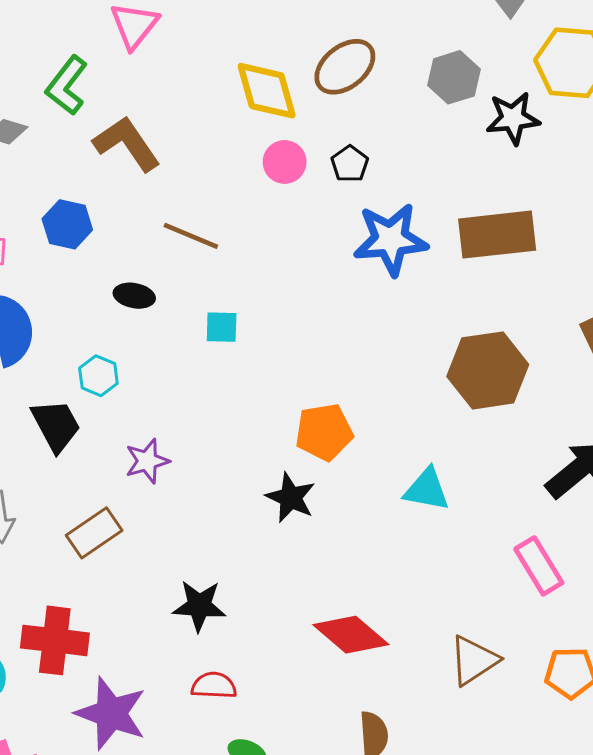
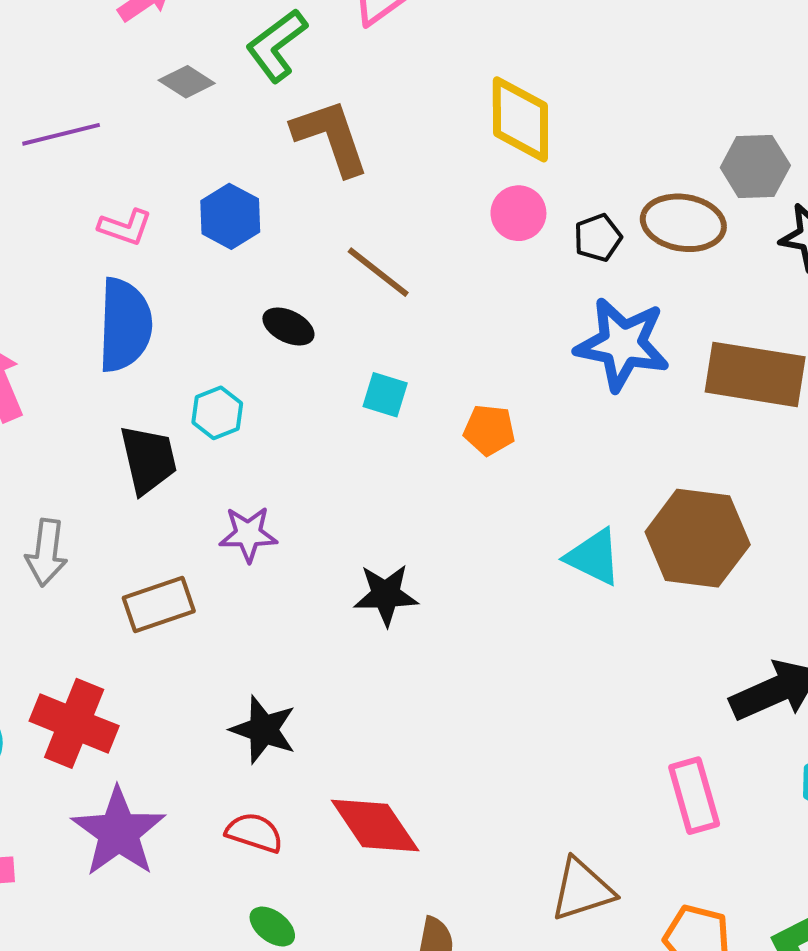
brown ellipse: (345, 67) -> (683, 223), moved, turned 32
orange pentagon: (324, 432) -> (489, 430), moved, size x0.7
cyan triangle: (427, 489) -> (594, 557), moved
black star: (291, 498) -> (386, 595), moved, turned 30
red diamond: (351, 635) -> (375, 826), moved

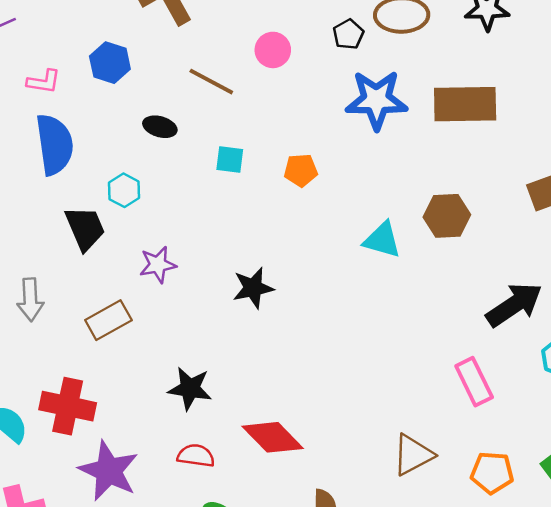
pink circle: (518, 213) -> (273, 50), moved
brown hexagon: (698, 538) -> (447, 216), size x0.7

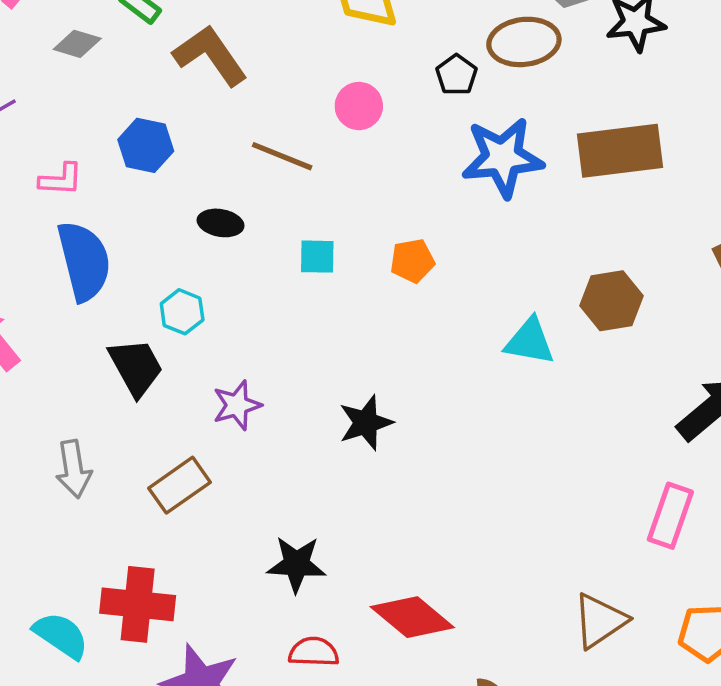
pink rectangle: (474, 382) -> (670, 516), turned 51

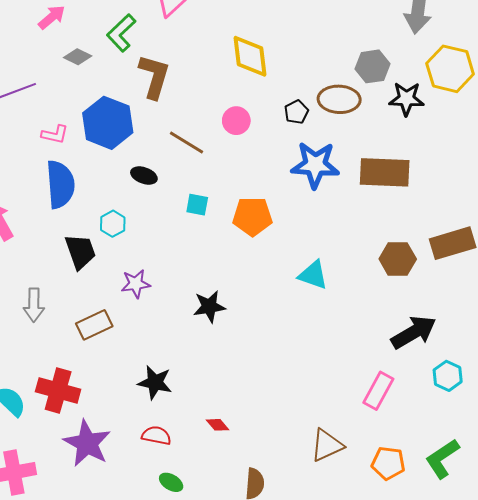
brown L-shape: (210, 55) -> (154, 76), turned 42
blue hexagon: (146, 145) -> (108, 123), size x1.6
orange pentagon: (412, 261) -> (252, 216), size x1.5
brown hexagon: (612, 301) -> (398, 259), moved
red diamond: (412, 617) -> (218, 425), size x0.5

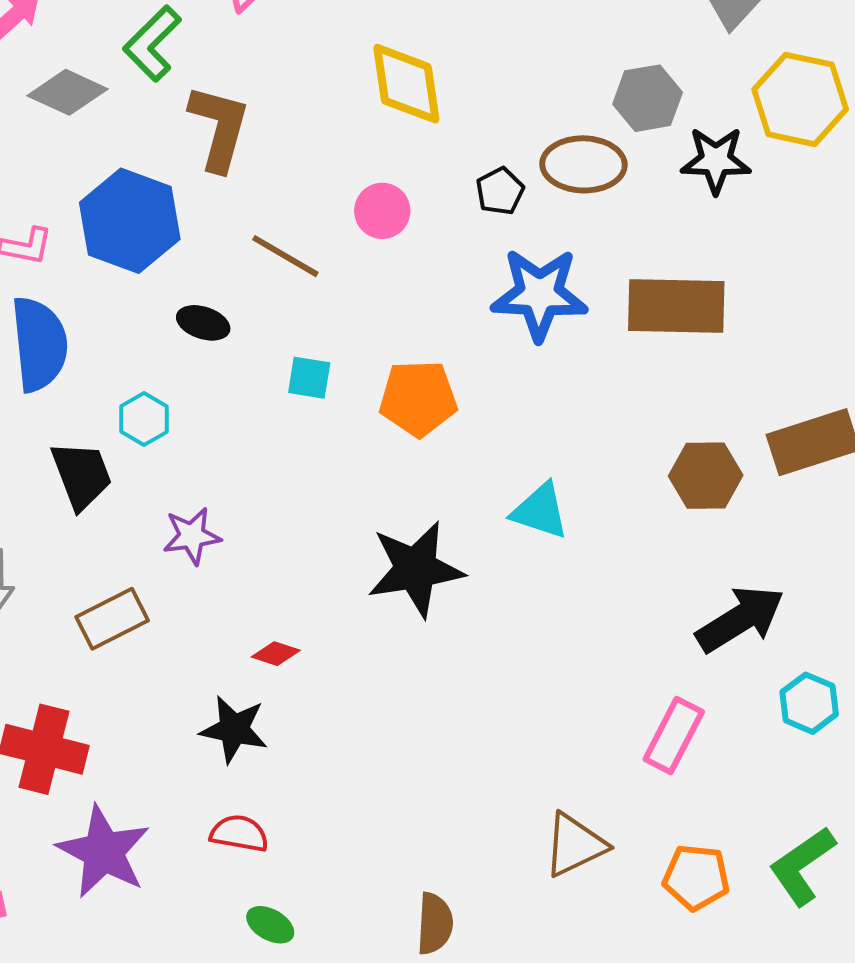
gray diamond: (78, 57) -> (67, 92), size x1.4
black star: (209, 307) -> (416, 569), moved, size x1.5
red diamond: (218, 425) -> (276, 654), moved, turned -30

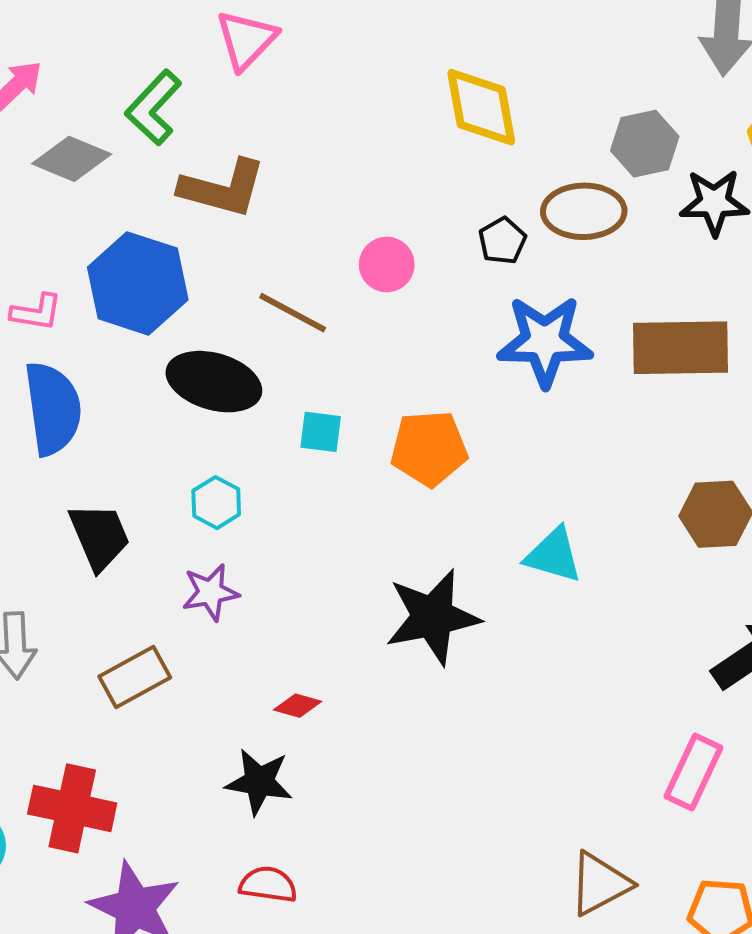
yellow diamond: (406, 84) -> (481, 107), moved
brown L-shape: (219, 128) -> (223, 188), turned 92
black ellipse: (203, 323) -> (214, 382), size x1.8
cyan hexagon: (144, 419) -> (216, 503), moved

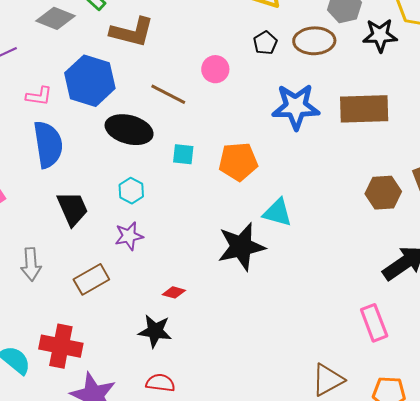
black pentagon: (502, 241) -> (265, 43), moved
cyan triangle: (554, 555) -> (278, 212), moved
pink rectangle: (693, 772) -> (374, 323), turned -45

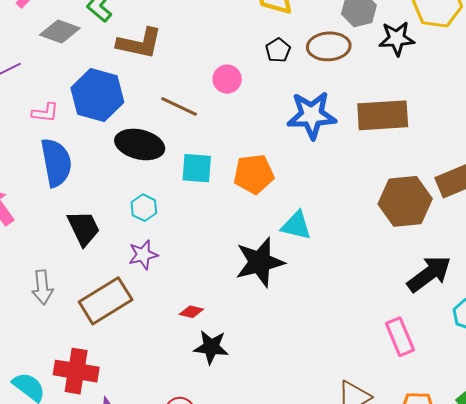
cyan square: (183, 154) -> (197, 168), size x1.4
brown hexagon: (383, 193) -> (405, 201), size x1.4
brown rectangle: (91, 279) -> (106, 301), size x1.4
black star: (155, 331) -> (211, 347), moved

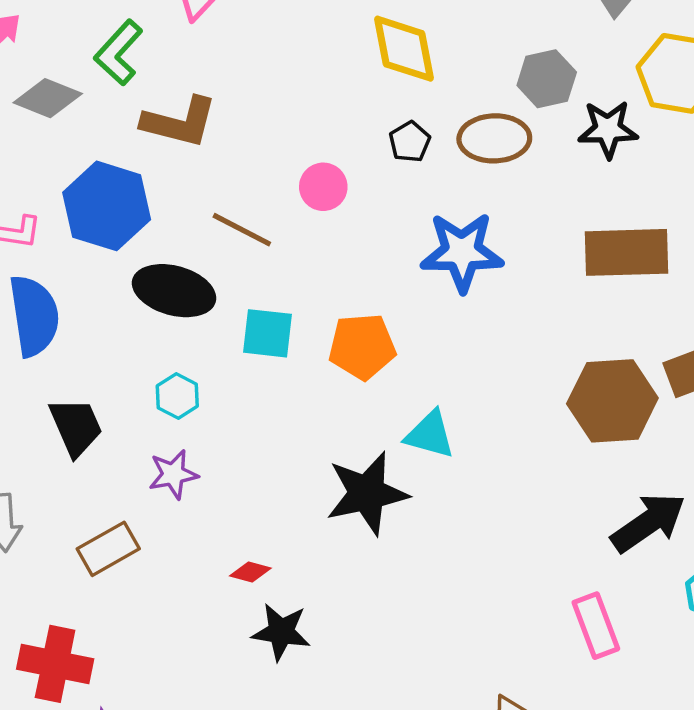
brown rectangle: (383, 115) -> (627, 252), moved
brown rectangle: (106, 301) -> (108, 549), size x0.7

